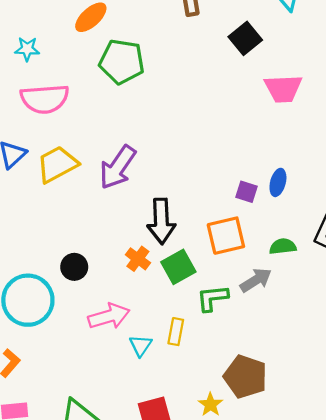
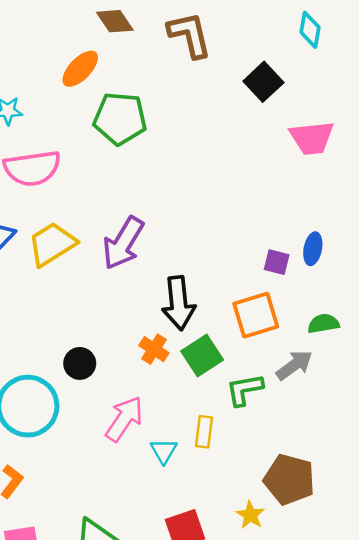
pink arrow: (109, 316) -> (124, 419), turned -36

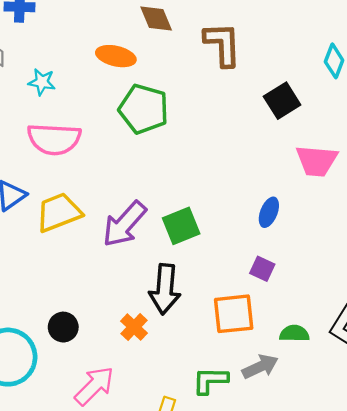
orange ellipse: (80, 69) -> (116, 56), turned 48
blue ellipse: (313, 249) -> (269, 212), moved
green square: (202, 356) -> (181, 226), moved

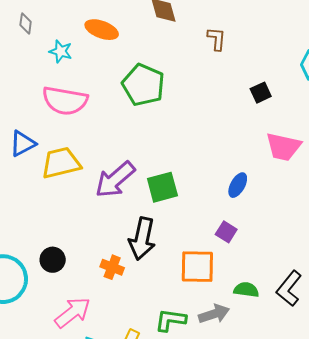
brown L-shape: (223, 44) -> (217, 39), size x0.6
orange ellipse: (116, 56) -> (102, 30), moved
black square: (282, 101) -> (261, 93), size x0.7
orange cross: (134, 327) -> (112, 267), turned -30

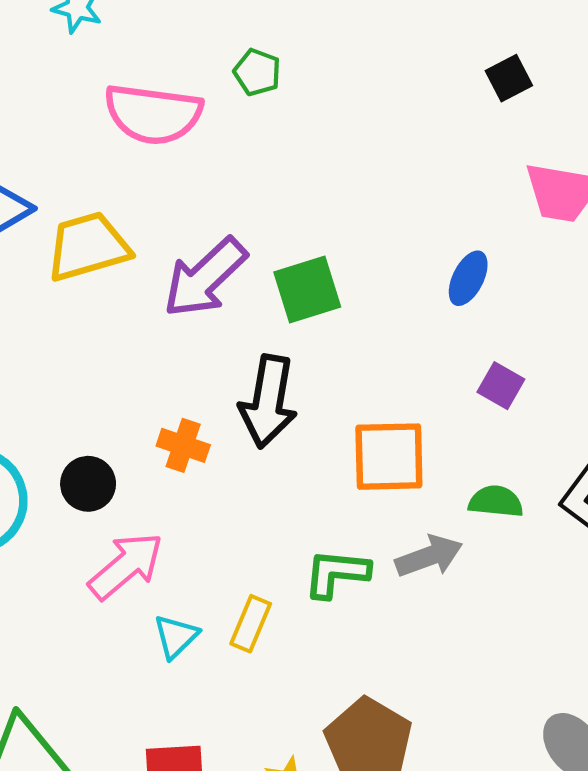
green pentagon: (143, 85) -> (257, 72), size x0.5
pink semicircle: (65, 101) -> (153, 114), moved
purple square: (226, 232) -> (501, 386), moved
black circle: (53, 260) -> (88, 484), moved
orange cross: (112, 267) -> (183, 445), moved

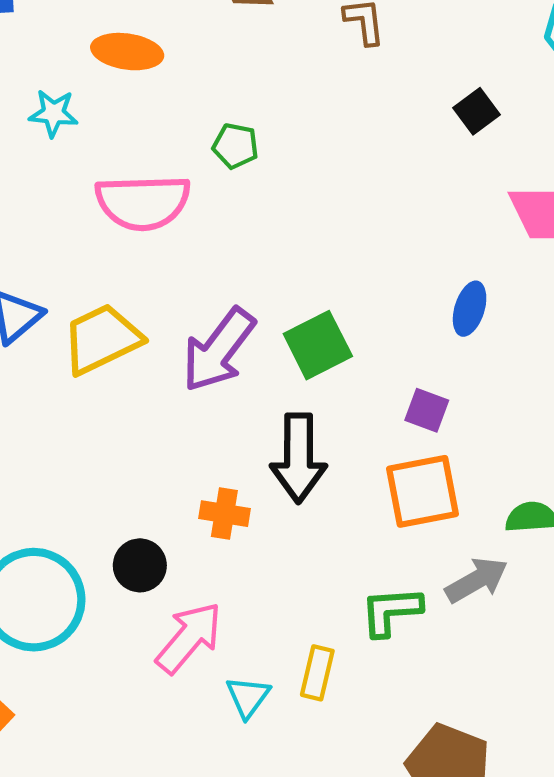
purple square: (501, 386) -> (427, 410), moved

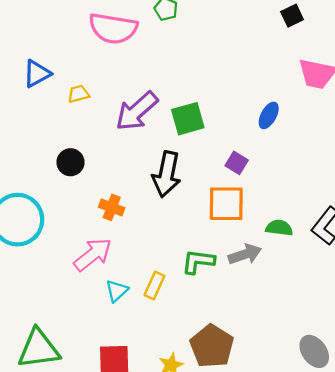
yellow trapezoid: (102, 339) -> (78, 94), size x0.5
orange cross: (224, 514) -> (112, 207), moved
black circle: (140, 565) -> (70, 162), moved

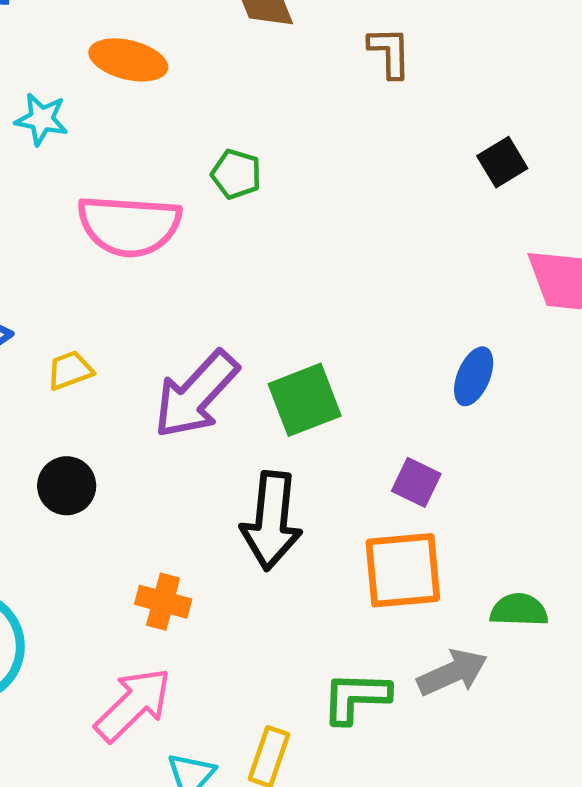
black circle: (70, 162) -> (67, 486), moved

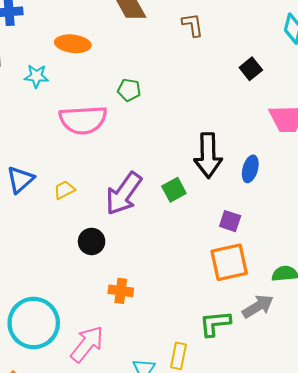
green square: (305, 400) -> (174, 190), size x0.7
black circle: (67, 486) -> (92, 241), moved
black arrow: (271, 521) -> (208, 155), moved
pink arrow: (133, 705) -> (87, 344), moved

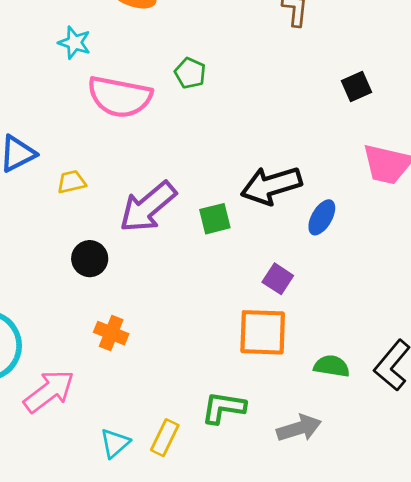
cyan star: (36, 76) -> (74, 43), moved
black arrow: (208, 155) -> (271, 185), turned 60
gray arrow: (258, 306) -> (299, 428), moved

